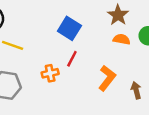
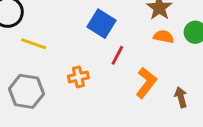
red line: (72, 59) -> (117, 55), moved

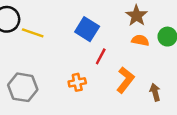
yellow line: (34, 44) -> (33, 33), moved
orange cross: (78, 77) -> (77, 82), moved

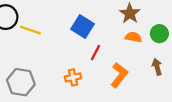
brown arrow: (155, 92) -> (157, 67), moved

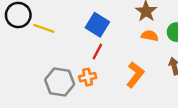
red line: (95, 53) -> (97, 52), moved
gray hexagon: (21, 82) -> (60, 82), moved

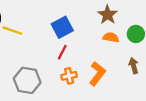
blue square: (97, 25) -> (62, 27), turned 30
orange cross: (88, 77) -> (69, 76), moved

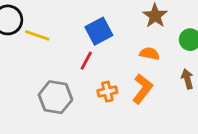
orange semicircle: (111, 37) -> (149, 54), moved
red line: (62, 52) -> (86, 61), moved

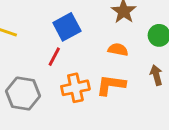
orange L-shape: (142, 89) -> (111, 85), turned -120
orange cross: (107, 92) -> (75, 88), size x1.4

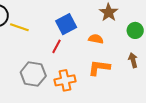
orange semicircle: (118, 50) -> (96, 39), moved
orange cross: (75, 88) -> (65, 80), moved

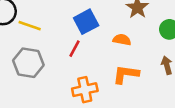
gray hexagon: (33, 74) -> (28, 63), moved

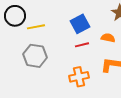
yellow line: (30, 26) -> (36, 27), turned -30
red line: (75, 49) -> (82, 45), moved, turned 48

